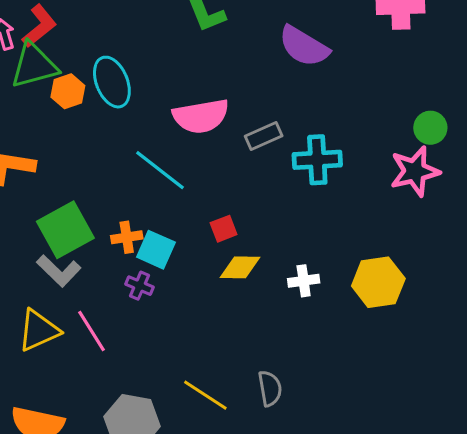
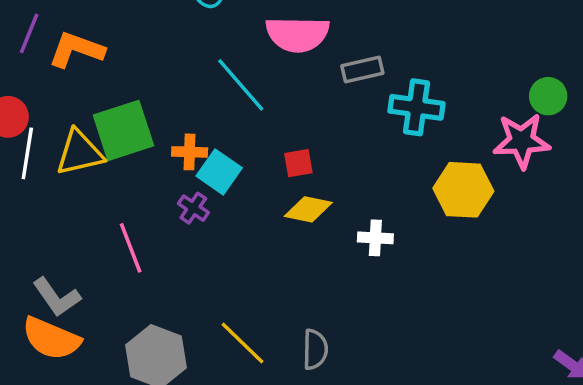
gray L-shape: (59, 271) -> (57, 297), moved
yellow hexagon: (378, 282) -> (463, 190), moved
yellow triangle: (39, 330) -> (80, 153), moved

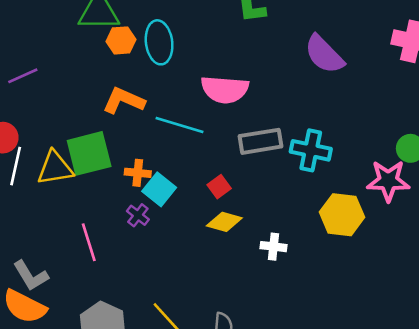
purple line: (29, 33) -> (23, 76), turned 40
orange L-shape: (76, 50) -> (124, 100), moved
gray rectangle: (362, 69) -> (260, 141), moved, size x1.4
cyan line: (241, 85) -> (180, 125), turned -36
red square: (298, 163) -> (219, 187), turned -30

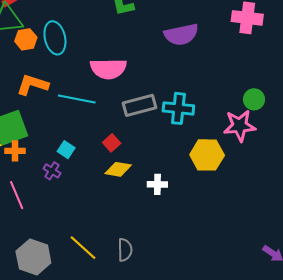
purple semicircle: (324, 54) -> (181, 34), turned -52
orange cross: (138, 173) -> (15, 151), moved
cyan square: (159, 189) -> (66, 150), size x0.7

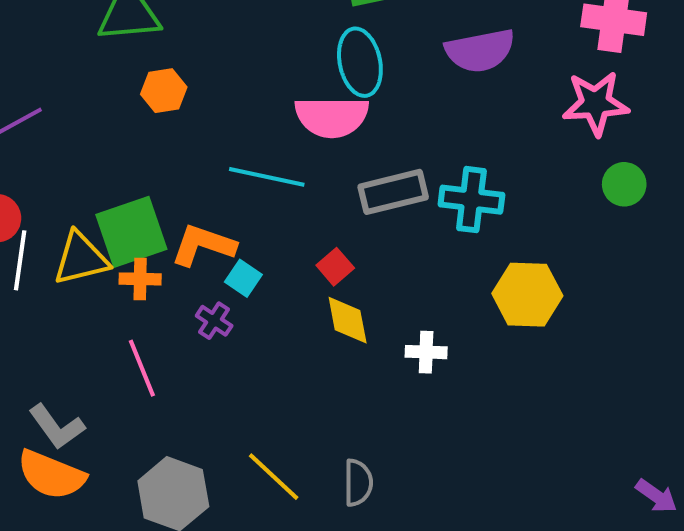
cyan ellipse: (55, 38) -> (360, 62), moved
orange hexagon: (26, 39) -> (164, 91), moved
orange L-shape: (32, 85) -> (203, 245), moved
pink star: (240, 126) -> (596, 103), moved
yellow diamond: (118, 169) -> (348, 320), turned 68

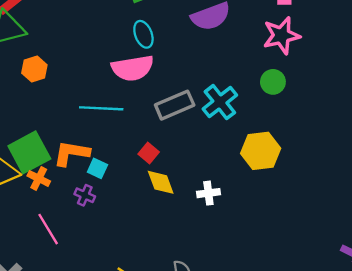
cyan ellipse: (360, 62) -> (143, 34), size x0.7
green circle: (624, 184) -> (273, 82), moved
cyan cross: (471, 200) -> (220, 102), turned -36
orange cross: (140, 279) -> (39, 178), turned 35

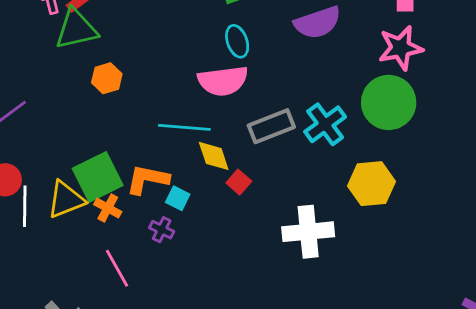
green circle: (273, 82) -> (389, 102), size x1.8
yellow diamond: (161, 182) -> (214, 156), moved
white cross: (208, 193) -> (308, 232), size x1.8

